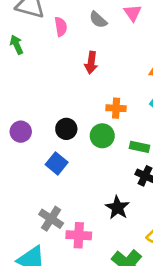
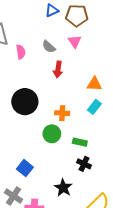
red arrow: (91, 63) -> (58, 69), moved
black circle: (66, 129) -> (25, 102), moved, size x1.6
blue square: (57, 163) -> (25, 168), moved

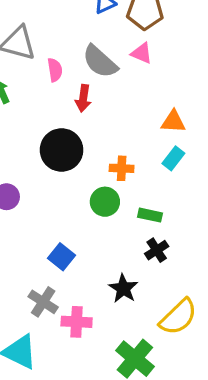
pink triangle: (75, 41) -> (142, 53), turned -32
gray semicircle: (49, 47) -> (100, 62), size x1.6
red arrow: (58, 69) -> (83, 98), moved
black cross: (84, 164) -> (157, 250), turned 32

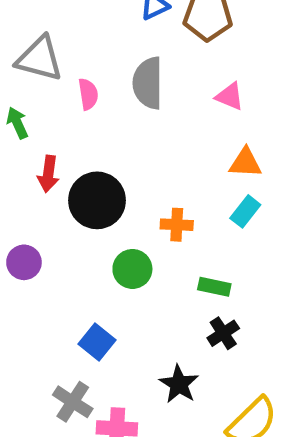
pink triangle: (142, 53) -> (230, 96), moved
gray semicircle: (100, 62) -> (148, 83), turned 48
red arrow: (83, 98) -> (48, 174), moved
green circle: (105, 202) -> (132, 269), moved

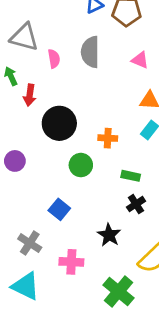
red arrow: (48, 174) -> (30, 95), moved
gray cross: (73, 402) -> (30, 243), moved

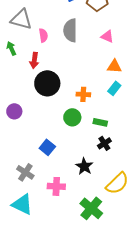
red arrow: (30, 95) -> (34, 60), moved
green circle: (81, 165) -> (72, 117), moved

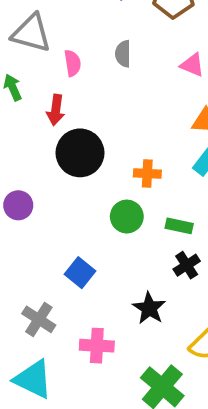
gray semicircle: (70, 30) -> (123, 54), size x0.6

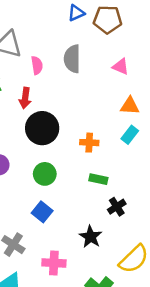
gray semicircle: (123, 54) -> (72, 59), size x1.5
green circle: (127, 217) -> (45, 174), moved
green rectangle: (179, 226) -> (98, 179), moved

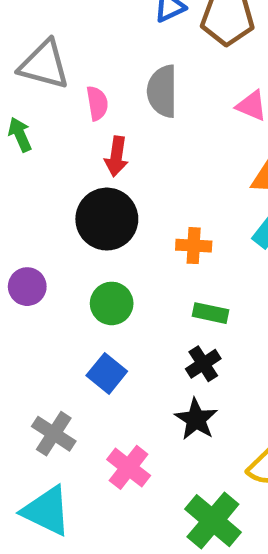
red arrow: (25, 98) -> (116, 156), moved
black cross: (117, 207) -> (203, 364), moved
pink cross: (54, 263) -> (129, 467), turned 35

